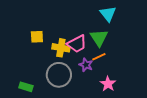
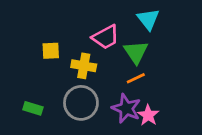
pink trapezoid: (77, 44) -> (106, 37), moved
purple star: (86, 65) -> (126, 108), moved, size x1.5
green rectangle: (26, 87) -> (33, 108), moved

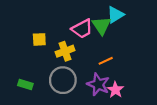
cyan triangle: (148, 19) -> (115, 15), turned 36
green triangle: (136, 52) -> (101, 26), moved
yellow cross: (84, 66) -> (65, 51), turned -30

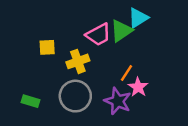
green triangle: (101, 26) -> (121, 31), turned 30
orange line: (106, 61) -> (127, 73), turned -32
pink star: (115, 90) -> (138, 87), moved

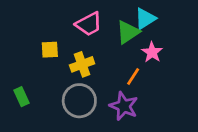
pink trapezoid: (98, 35) -> (89, 24), moved
pink star: (138, 87) -> (152, 52), moved
green rectangle: (30, 101) -> (21, 97), moved, turned 48

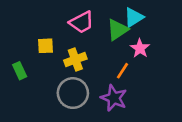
green rectangle: (21, 97) -> (20, 71), moved

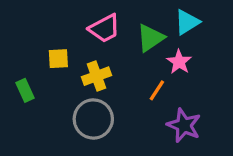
cyan triangle: (134, 17) -> (187, 22), moved
purple star: (114, 98) -> (184, 125), moved

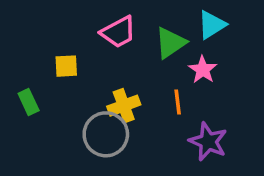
yellow cross: (96, 76) -> (124, 106), moved
orange line: (157, 90) -> (178, 102), turned -40

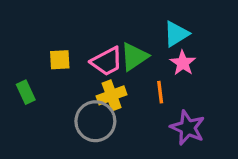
cyan triangle: (212, 25) -> (176, 34), moved
pink trapezoid: (118, 32) -> (107, 61), moved
green triangle: (170, 43) -> (134, 57), moved

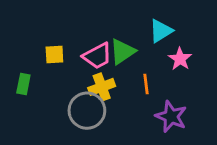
pink star: (183, 63) -> (180, 59), moved
green rectangle: (26, 92) -> (23, 84), turned 36

